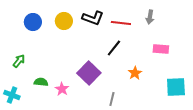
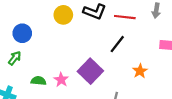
blue circle: (33, 22) -> (22, 33), moved
pink star: (62, 89) -> (61, 80), moved

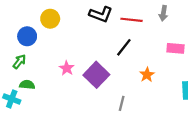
yellow circle: (63, 15) -> (50, 19), moved
pink star: (61, 80) -> (67, 68), moved
green semicircle: (38, 81) -> (27, 85), moved

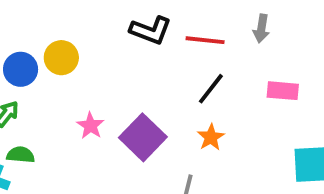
yellow circle: (50, 19) -> (61, 58), moved
black line: (124, 47) -> (211, 89), moved
orange star: (147, 75) -> (211, 137), moved

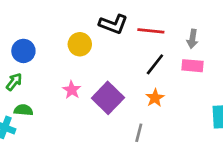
gray arrow: (261, 29) -> (192, 39), moved
yellow circle: (61, 58) -> (80, 44), moved
pink rectangle: (283, 91) -> (192, 66), moved

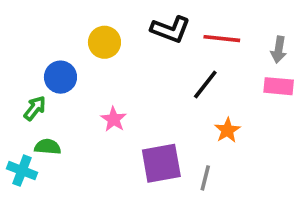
yellow circle: (80, 44) -> (104, 42), moved
blue circle: (23, 51) -> (60, 77), moved
black line: (155, 64) -> (205, 84), moved
purple square: (108, 98) -> (161, 163), moved, turned 36

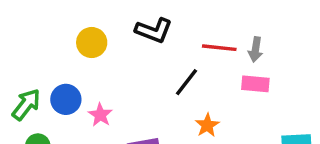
red line: (222, 39) -> (219, 48), moved
blue circle: (60, 77) -> (66, 99), moved
green arrow: (35, 108) -> (26, 105), size x1.4

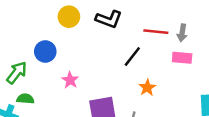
yellow circle: (92, 43) -> (69, 17), moved
blue circle: (66, 99) -> (45, 51), moved

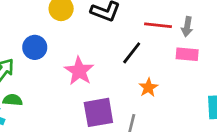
pink star: (70, 80) -> (79, 71), moved, size x1.5

